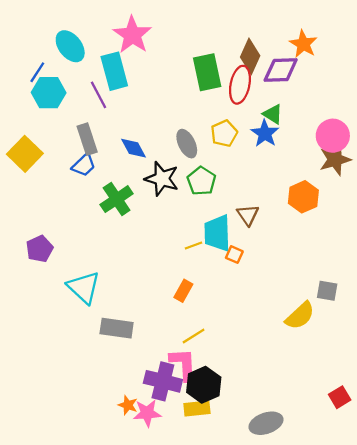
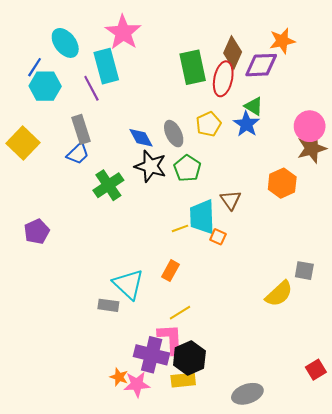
orange star: (303, 44) -> (282, 41), turned 30
blue diamond: (134, 148) -> (141, 138), moved
cyan triangle: (84, 287) -> (128, 284), moved
gray rectangle: (117, 328) -> (108, 305), size x0.7

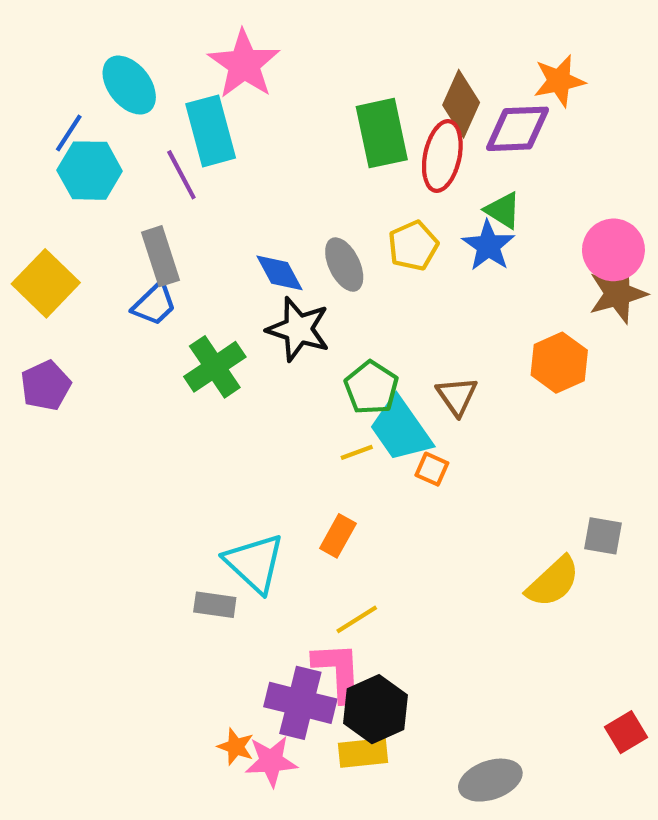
green pentagon: (187, 168) -> (371, 388), moved
cyan trapezoid: (202, 217) -> (401, 429), turned -33
purple pentagon: (37, 232) -> (46, 386), moved

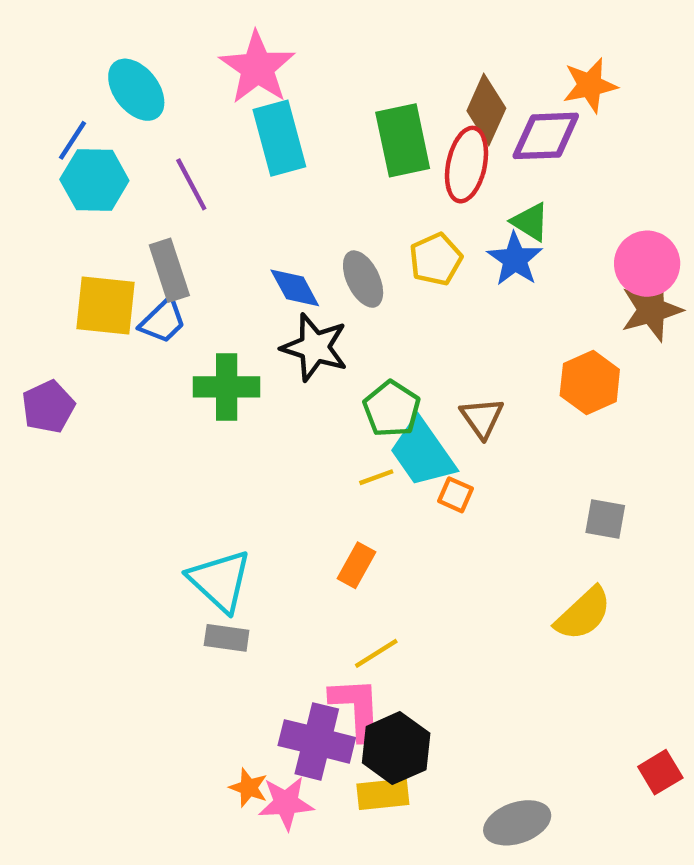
cyan rectangle: (211, 131) -> (279, 138), moved
yellow square: (46, 283) -> (105, 305), moved, turned -38
green cross: (215, 367) -> (227, 387), turned 34
gray square: (603, 536) -> (605, 519), moved
cyan triangle: (254, 563) -> (220, 581), moved

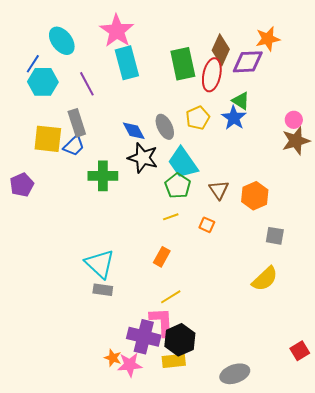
pink circle: (647, 264) -> (294, 120), size x0.6
orange hexagon: (590, 383) -> (255, 196), moved
cyan trapezoid: (422, 453) -> (183, 163), moved

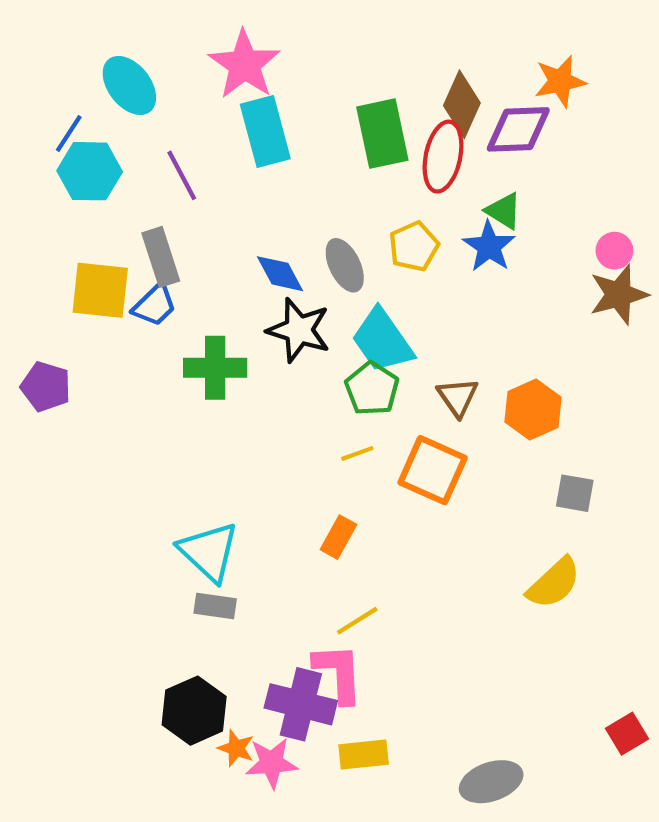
purple pentagon: (22, 185) -> (46, 387), turned -30
orange square: (207, 225) -> (433, 470), size x2.0
black hexagon: (180, 340) -> (194, 711), moved

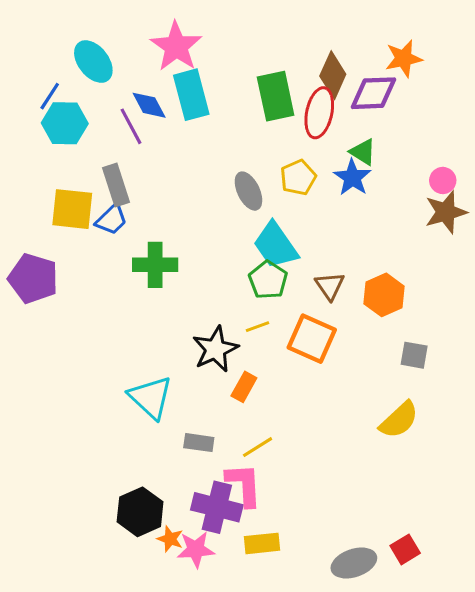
blue diamond: (280, 274) -> (149, 105), moved
black star: (299, 330) -> (215, 349), moved, turned 30
purple pentagon: (46, 387) -> (33, 278), size x1.4
gray rectangle: (215, 606) -> (199, 443), moved
red square: (627, 734) -> (405, 549), moved

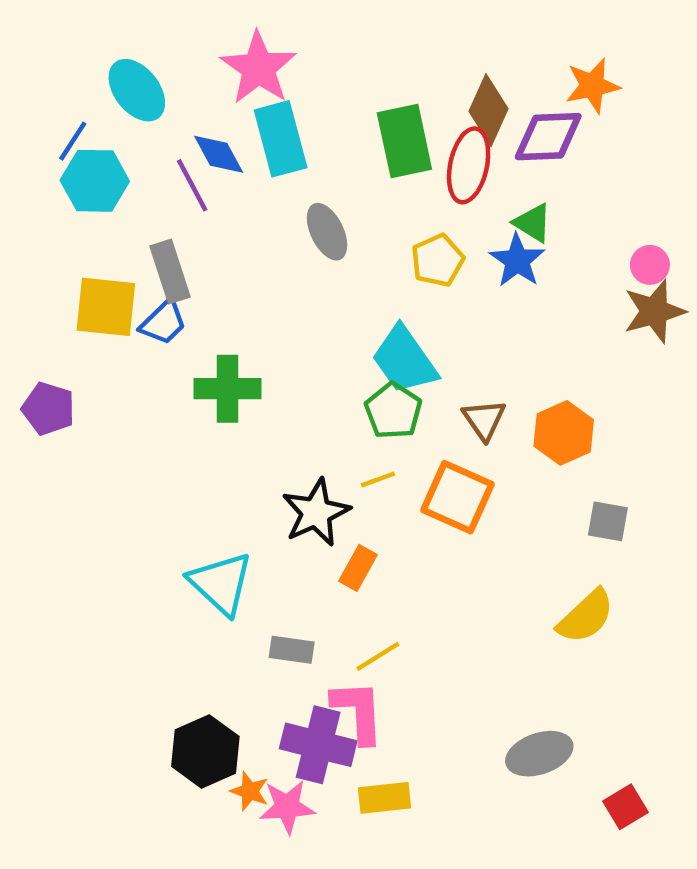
gray ellipse: (248, 191) -> (327, 232), moved
purple pentagon: (33, 278) -> (48, 409), size x0.7
red square: (405, 549) -> (626, 807), moved
gray ellipse: (354, 563) -> (539, 754), moved

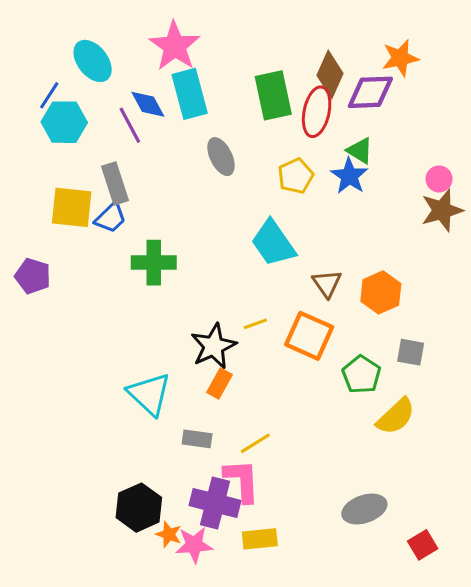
green pentagon: (393, 411) -> (361, 375), moved
orange rectangle: (358, 568) -> (220, 384), moved

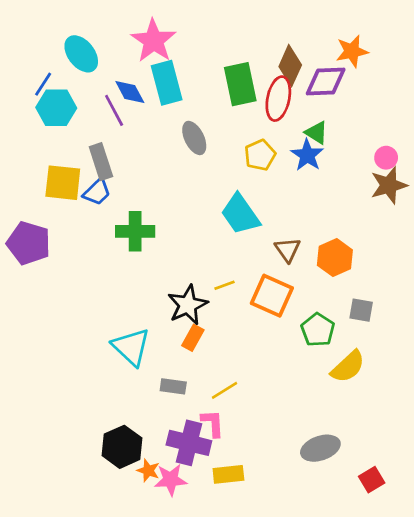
purple pentagon: (33, 276) -> (29, 243), size x1.4
pink L-shape: (242, 481) -> (213, 423), size x0.7

